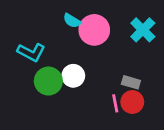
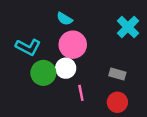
pink circle: (94, 30) -> (73, 45), moved
red circle: (132, 102) -> (117, 102), moved
pink line: (115, 103) -> (81, 93), moved

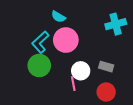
cyan cross: (128, 27) -> (116, 24), turned 30
cyan L-shape: (28, 47) -> (40, 42), moved, turned 110
white circle: (66, 68) -> (81, 71), moved

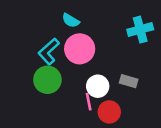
red circle: (106, 92) -> (109, 112), moved

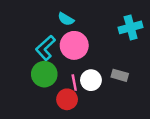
pink line: (89, 102) -> (74, 83), moved
red circle: (109, 112) -> (67, 99), moved

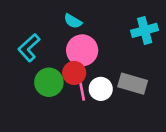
cyan L-shape: (45, 48) -> (29, 48), moved
gray rectangle: (120, 75) -> (133, 84), size x1.5
red circle: (67, 99) -> (74, 73), moved

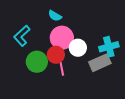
cyan cross: (145, 30) -> (109, 47), moved
gray rectangle: (133, 84) -> (100, 63), turned -40
white circle: (101, 89) -> (78, 48), moved

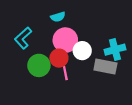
cyan semicircle: (55, 16) -> (58, 17), turned -48
gray rectangle: (100, 63) -> (105, 66), turned 35

